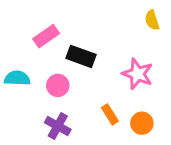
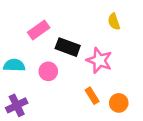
yellow semicircle: (152, 20) -> (114, 22), moved
pink star: (138, 74) -> (99, 60), moved
purple cross: (58, 126) -> (17, 105), moved, turned 35

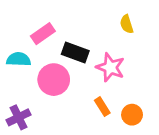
cyan semicircle: (14, 65) -> (19, 59), moved
pink circle: (48, 71) -> (54, 80), size x1.5

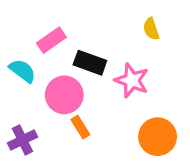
cyan semicircle: (19, 59) -> (22, 71), turned 35
orange rectangle: (102, 107) -> (80, 127), moved
orange circle: (132, 115) -> (158, 137), size x1.5

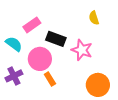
purple cross: (22, 140) -> (14, 76), moved

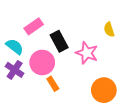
yellow semicircle: (94, 18) -> (109, 30), moved
black rectangle: (56, 39) -> (59, 41), turned 42
purple cross: (14, 76) -> (15, 70), moved, turned -30

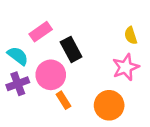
pink star: (87, 53) -> (126, 67), moved, turned 30
purple cross: (15, 70) -> (18, 84), turned 36
orange circle: (104, 90) -> (109, 105), moved

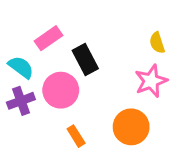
orange rectangle: (63, 100) -> (76, 136), moved

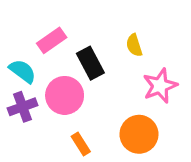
yellow semicircle: (157, 43) -> (134, 45), moved

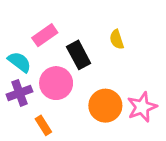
pink star: (160, 86) -> (142, 107), moved
orange circle: (139, 134) -> (105, 106), moved
orange rectangle: (81, 144) -> (43, 125), moved

